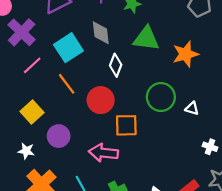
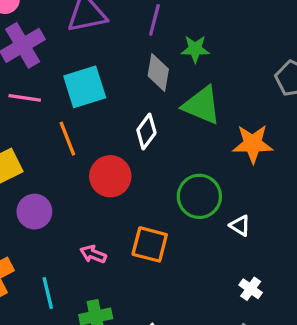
gray diamond: (101, 33) -> (158, 72), moved
pink line: (32, 65) -> (25, 98), turned 36
orange square: (126, 125) -> (150, 244), moved
pink arrow: (104, 153) -> (93, 254), size x0.6

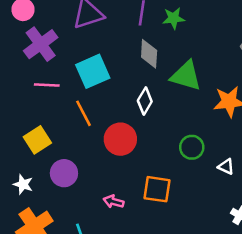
green star: (195, 49) -> (174, 18), moved
green circle: (199, 196) -> (192, 147), size x0.7

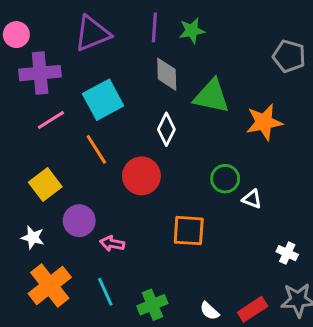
purple cross: (41, 44) -> (40, 73), turned 36
pink line: (47, 85) -> (51, 120), turned -30
white triangle: (226, 167) -> (252, 199), moved
pink arrow: (114, 202) -> (112, 244), moved

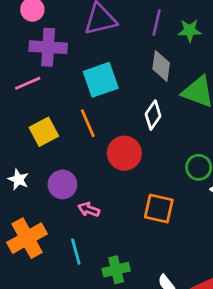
pink line: (51, 120) -> (28, 83), moved
yellow square: (45, 184) -> (44, 132), moved
white star: (33, 237) -> (18, 179), moved

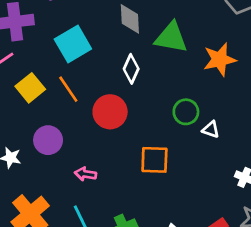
yellow square: (44, 132) -> (30, 88), moved
purple circle: (62, 184) -> (48, 140), moved

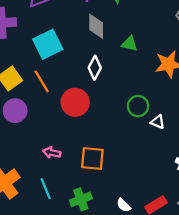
green triangle: (171, 38) -> (129, 44), size x0.6
purple circle: (48, 140) -> (15, 111), moved
orange square: (154, 160) -> (92, 159), moved

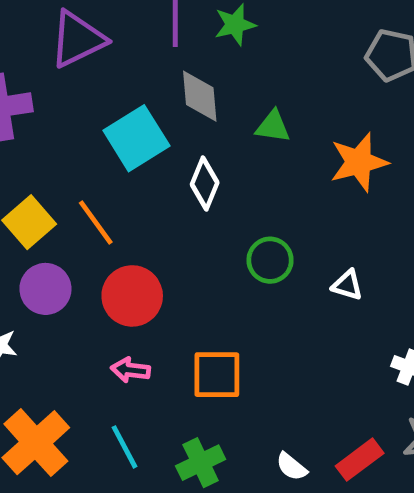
cyan square: (48, 44) -> (136, 138), moved
red circle: (75, 102) -> (132, 296), moved
green circle: (138, 106) -> (270, 260), moved

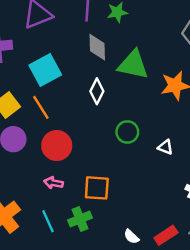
green triangle: (273, 126) -> (133, 65), size x1.8
cyan square: (136, 138) -> (45, 70), moved
green cross: (201, 463) -> (80, 219), moved

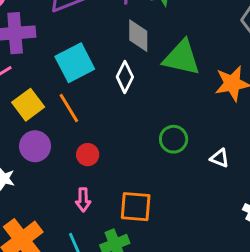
white diamond: (97, 91) -> (125, 77), moved
red circle: (57, 146) -> (88, 155), size x0.6
pink arrow: (53, 183) -> (83, 200), turned -102

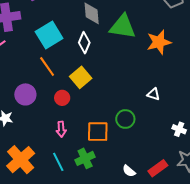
yellow square: (28, 105) -> (81, 77), moved
green circle: (174, 139) -> (125, 119), moved

